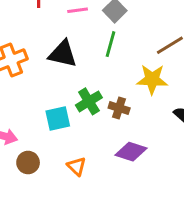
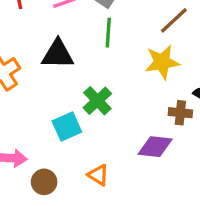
brown cross: (119, 108) -> (180, 113), moved

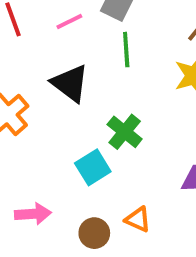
black triangle: (58, 54) -> (70, 83), turned 44
brown circle: (44, 182) -> (94, 233), moved

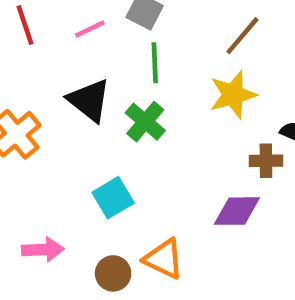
green cross: (125, 132) -> (145, 122), moved
orange triangle: (138, 219) -> (164, 259), size x1.4

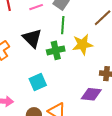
yellow star: (233, 95) -> (83, 44), moved
green cross: (145, 122) -> (56, 50), turned 30

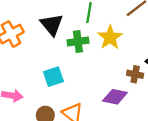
yellow star: (83, 44) -> (110, 37), turned -30

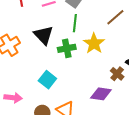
brown cross: (135, 74) -> (117, 74), turned 32
cyan square: (53, 77) -> (47, 80), turned -30

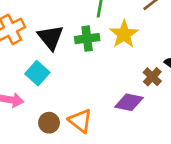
black triangle: (44, 35) -> (51, 37), moved
cyan square: (47, 80) -> (37, 73), moved

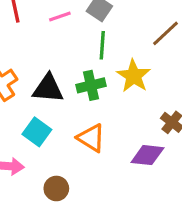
black triangle: (51, 37) -> (48, 88), turned -40
orange triangle: (80, 121) -> (91, 138), moved

